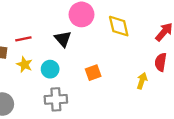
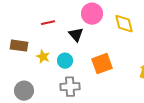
red line: (23, 39) -> (48, 23), moved
orange square: (93, 73) -> (102, 64), size x1.5

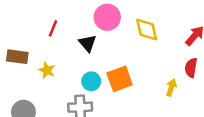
red line: (48, 23) -> (53, 28), turned -56
cyan circle: (65, 61) -> (91, 81), moved

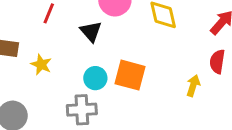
orange square: (120, 79) -> (130, 75), turned 35

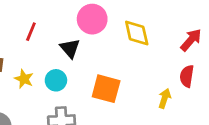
cyan circle: (95, 78) -> (56, 80), moved

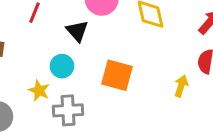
yellow star: (24, 79) -> (39, 91), moved

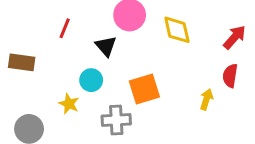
orange square: (117, 75) -> (144, 89), turned -32
gray cross: (68, 110) -> (116, 120), moved

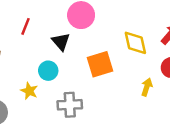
yellow diamond: (177, 30) -> (135, 43), moved
orange square: (144, 89) -> (100, 64), moved

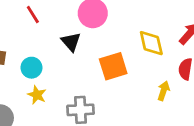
red line: (25, 26) -> (33, 15), moved, turned -54
cyan circle: (48, 71) -> (31, 68), moved

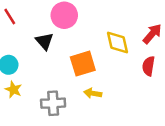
yellow arrow: (164, 91) -> (93, 93), moved, turned -98

